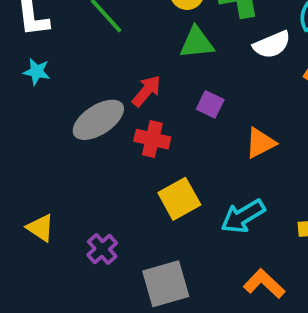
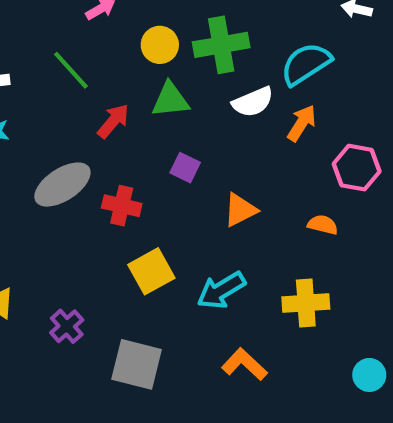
red arrow: (147, 91) -> (113, 121), moved
gray square: (166, 284) -> (137, 364), turned 30

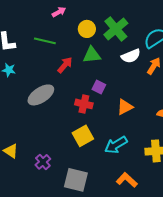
green cross: (221, 45) -> (116, 29), turned -30
green line: (71, 70) -> (45, 41), turned -35
red cross: (122, 206) -> (84, 104), moved

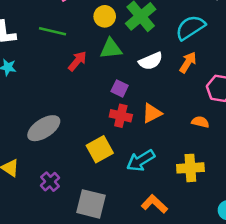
white semicircle: (131, 56) -> (151, 61), moved
gray ellipse: (41, 95) -> (44, 128), moved
red cross: (84, 104) -> (121, 116), moved

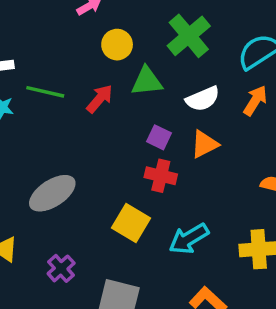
yellow circle: (105, 16) -> (117, 45), moved
green line: (52, 31) -> (45, 92), moved
orange triangle: (152, 113) -> (204, 144), moved
yellow square: (100, 149) -> (131, 223), turned -30

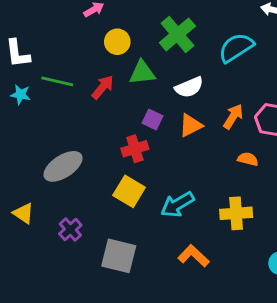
orange arrow: (255, 101) -> (233, 117), moved
red cross: (161, 176) -> (135, 149), moved, turned -30

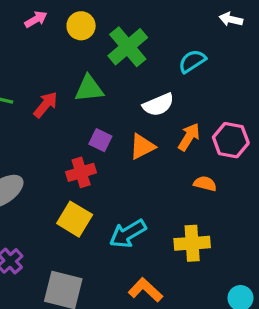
yellow circle: (117, 42) -> (81, 26), moved
cyan semicircle: (236, 48) -> (192, 61), size x0.7
white semicircle: (189, 87) -> (158, 105), moved

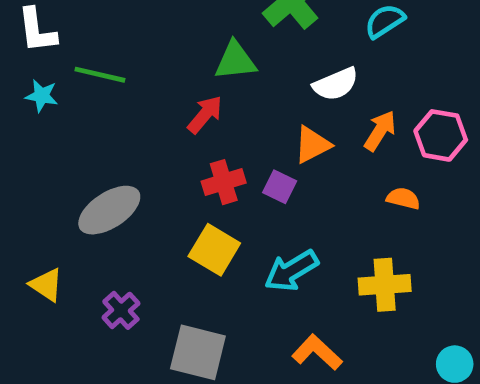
red arrow: (46, 105) -> (205, 114), moved
purple square: (100, 140) -> (280, 187), moved

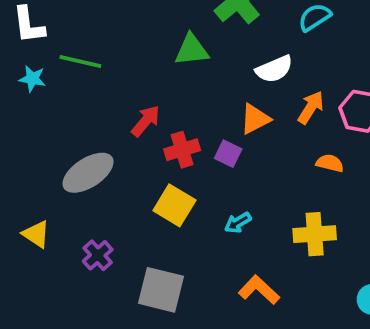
red arrow: (205, 114) -> (146, 121), moved
cyan arrow: (291, 271) -> (238, 223), size x0.6

